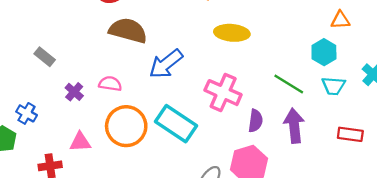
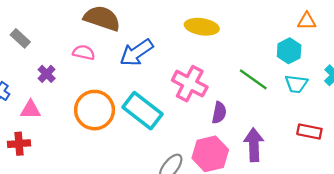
pink semicircle: (110, 84) -> (84, 52), moved
purple arrow: (294, 126) -> (254, 145), moved
pink triangle: (80, 142) -> (30, 110), moved

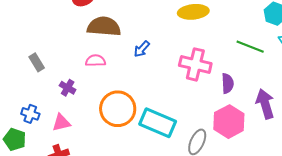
gray rectangle: (20, 38) -> (37, 62), turned 30
blue arrow: (136, 53) -> (142, 49), size x0.6
cyan rectangle: (143, 111) -> (158, 123), moved

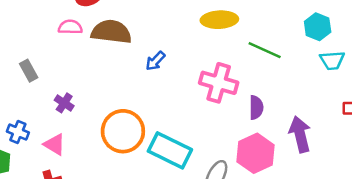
green line: (250, 47) -> (265, 50), moved
pink semicircle: (95, 61) -> (70, 27), moved
pink triangle: (61, 123) -> (55, 144), turned 42

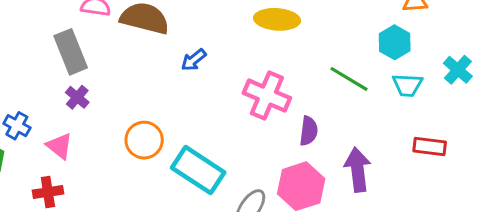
green line: (265, 50) -> (349, 79), moved
gray rectangle: (29, 71) -> (71, 52), moved, size x1.6
orange circle: (123, 131) -> (144, 140), size x0.7

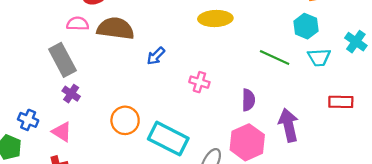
pink cross: (267, 96) -> (199, 82), moved, size x0.6

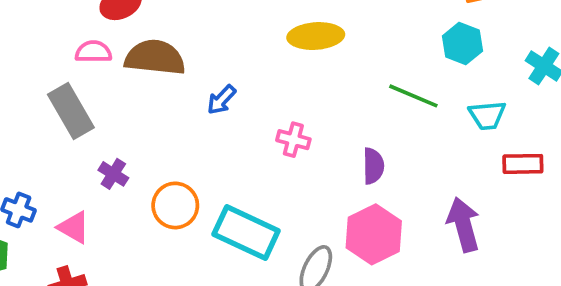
cyan trapezoid: (319, 57) -> (487, 115), moved
purple cross: (71, 94) -> (113, 174), moved
purple arrow: (288, 125) -> (463, 225), moved

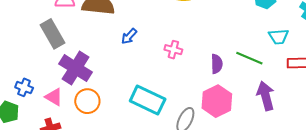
green line: (413, 96) -> (249, 58), moved
blue arrow: (221, 100) -> (129, 36), moved
purple cross: (113, 174) -> (76, 68), size x2.0
orange circle: (175, 205) -> (87, 101), moved

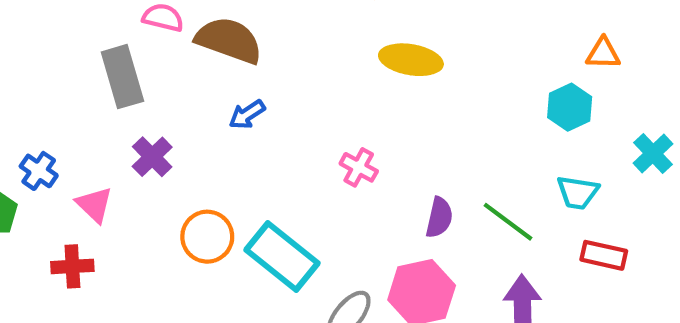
blue arrow: (129, 36) -> (247, 114), moved
purple cross: (76, 68) -> (152, 157), size x0.6
orange circle: (87, 101) -> (207, 237), moved

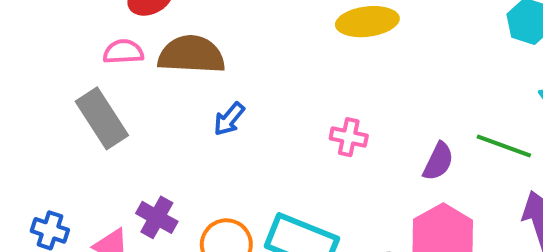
purple cross: (152, 157) -> (157, 217), moved
purple semicircle: (439, 217) -> (438, 161), turned 30

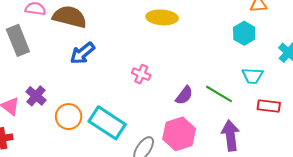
blue arrow: (229, 119) -> (82, 53), size x1.4

